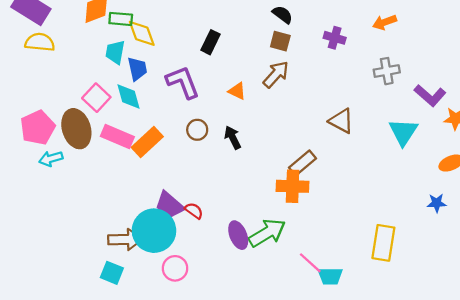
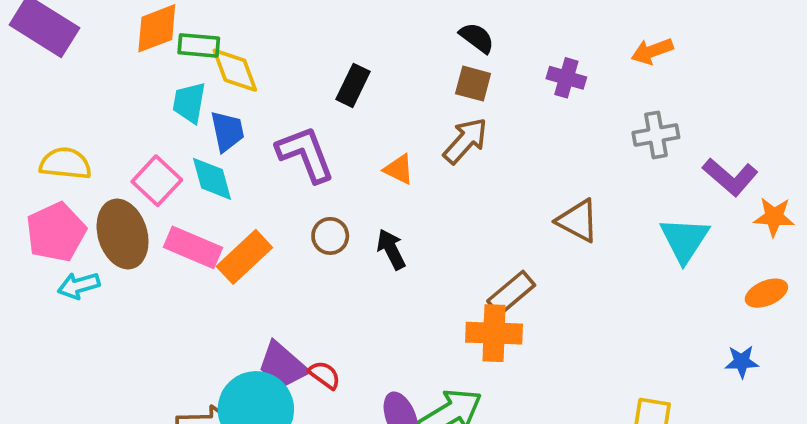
yellow semicircle: (40, 42) -> (65, 164), moved

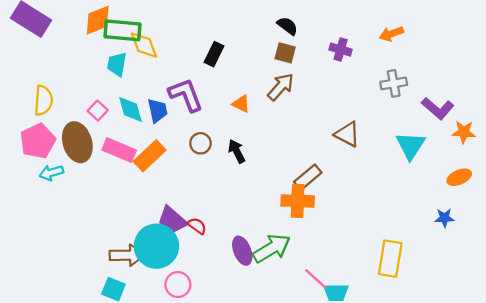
green rectangle: (199, 45) -> (123, 30), size x1.5
blue trapezoid: (227, 131) -> (158, 111), moved
yellow semicircle: (65, 164) -> (43, 100), turned 88
pink square: (157, 181) -> (98, 111), size x0.7

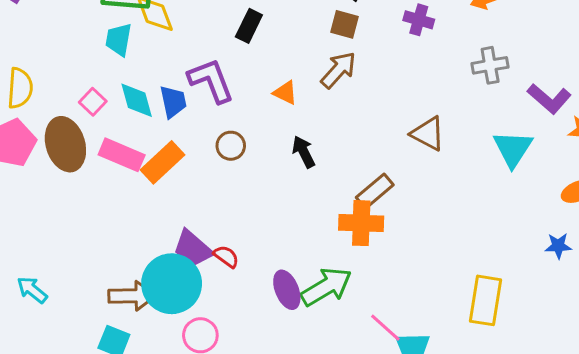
black arrow: (237, 151) -> (304, 152), moved
cyan arrow: (51, 173) -> (32, 290), moved, turned 55

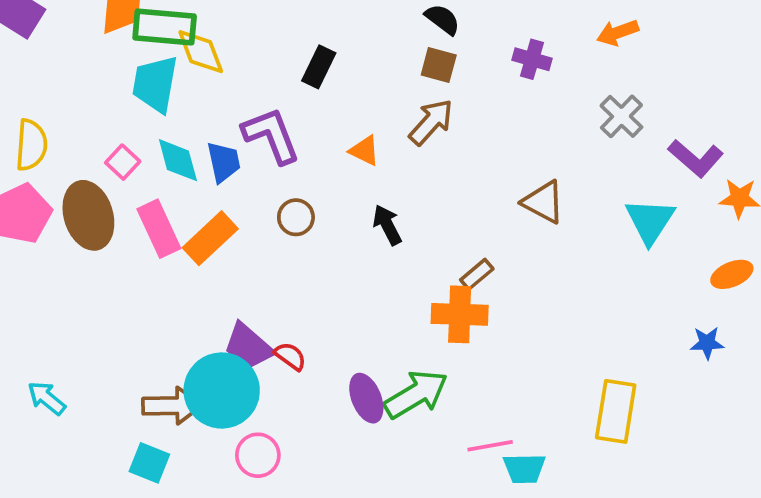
cyan trapezoid: (119, 40) -> (155, 84), size x1.4
gray cross: (490, 65) -> (621, 116), turned -36
pink rectangle: (122, 155) -> (159, 229), turned 42
brown rectangle: (375, 191) -> (477, 274), size x0.7
pink line: (385, 328) -> (490, 446), turned -52

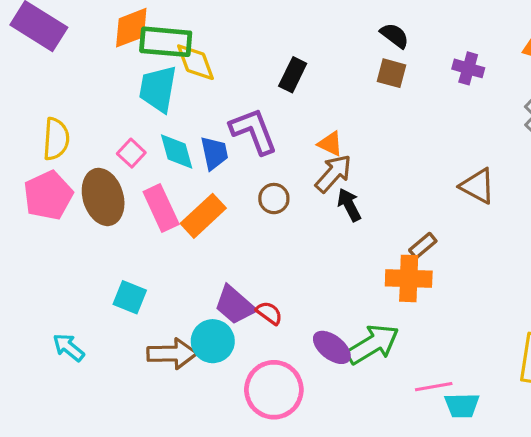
brown arrow: (431, 122) -> (333, 173), moved
cyan circle: (222, 390) -> (213, 341), size x0.7
purple ellipse: (366, 398) -> (332, 347), turned -30
pink circle: (258, 455) -> (274, 390), moved, size x1.6
cyan square: (149, 463) -> (130, 297), moved

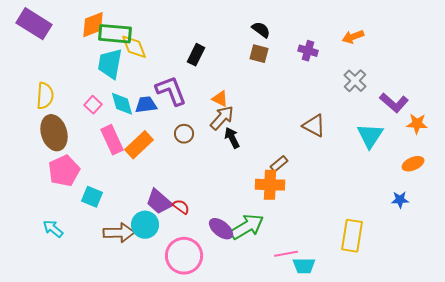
blue trapezoid: (214, 153) -> (146, 105), turned -85
pink pentagon: (48, 195) -> (64, 171), moved
brown ellipse: (103, 197) -> (54, 133), moved

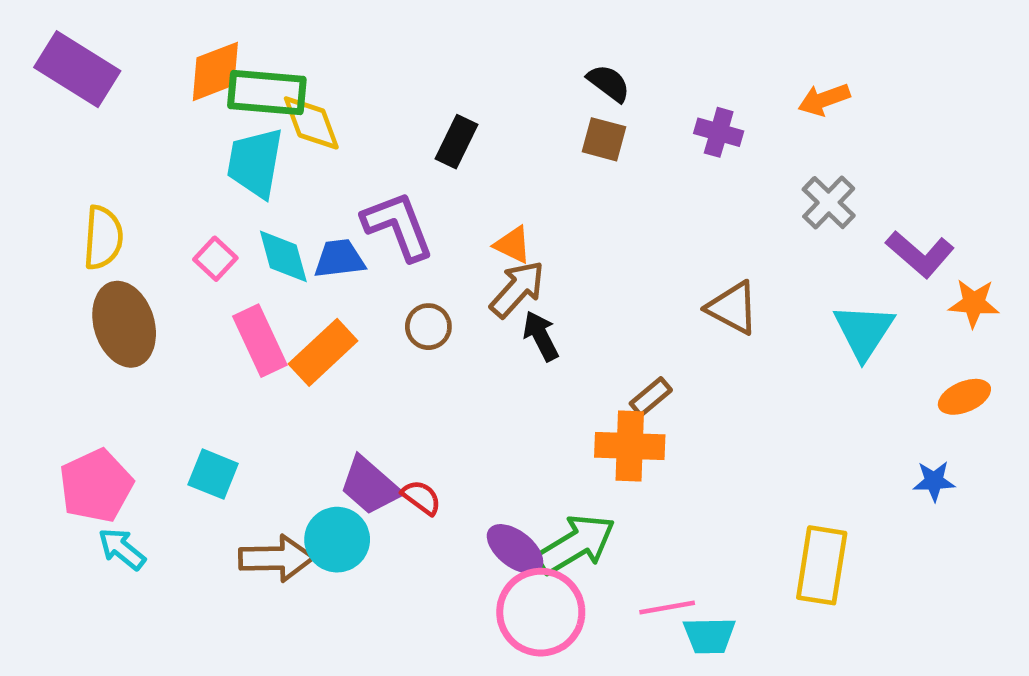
pink pentagon: (64, 171) -> (96, 486), moved
pink circle: (184, 256) -> (541, 612), moved

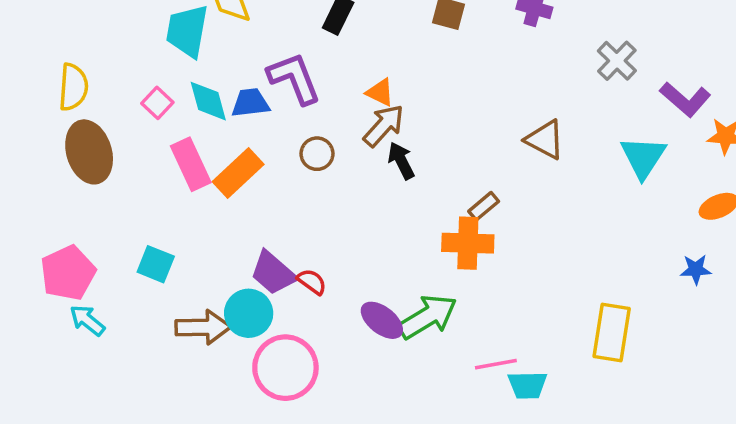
pink circle: (541, 612) -> (285, 368), moved

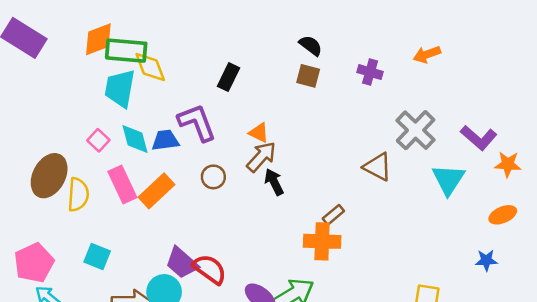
gray cross: (617, 61) -> (416, 130), moved, size x1.4
yellow semicircle: (73, 87) -> (78, 195), moved
brown ellipse: (89, 152) -> (49, 176), turned 45
red semicircle: (312, 282) -> (210, 269), size x1.6

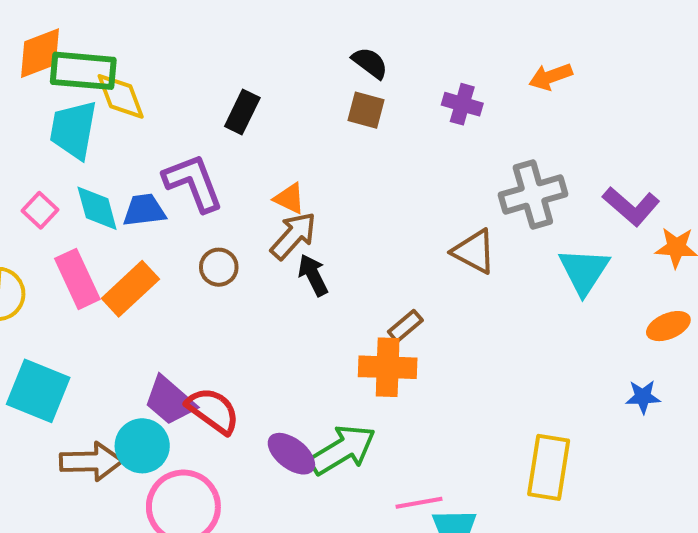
gray cross: (416, 130) -> (533, 194), turned 30
cyan square: (97, 257) -> (38, 391), size x1.5

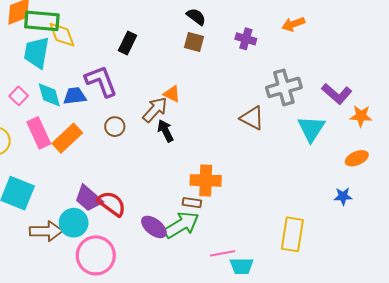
orange triangle: (289, 198) -> (172, 94), moved
brown rectangle: (405, 326) -> (192, 203), moved, turned 48

